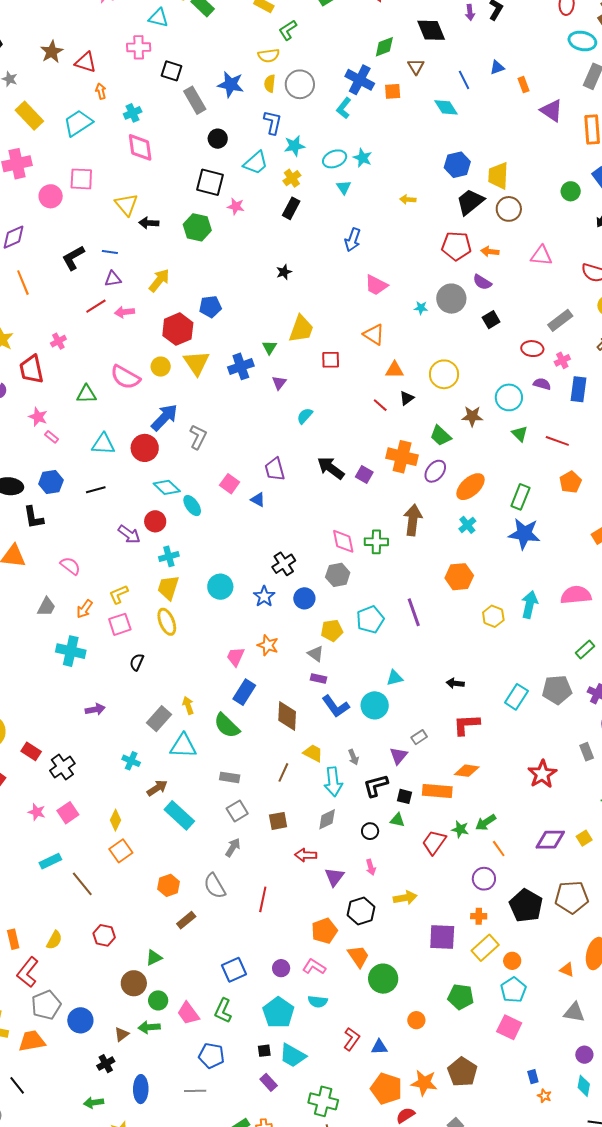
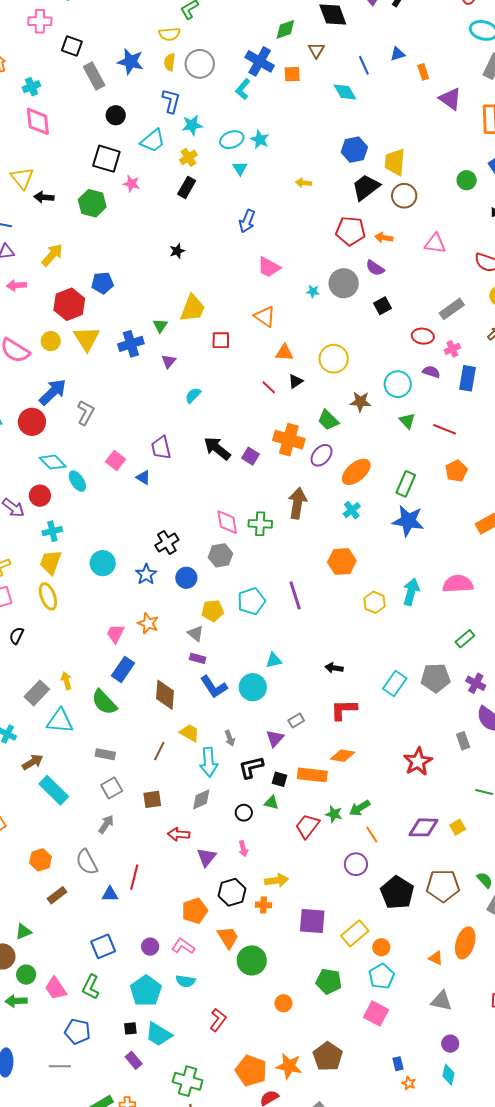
orange cross: (479, 916) -> (264, 905), moved
blue triangle: (379, 1047) -> (110, 894), moved

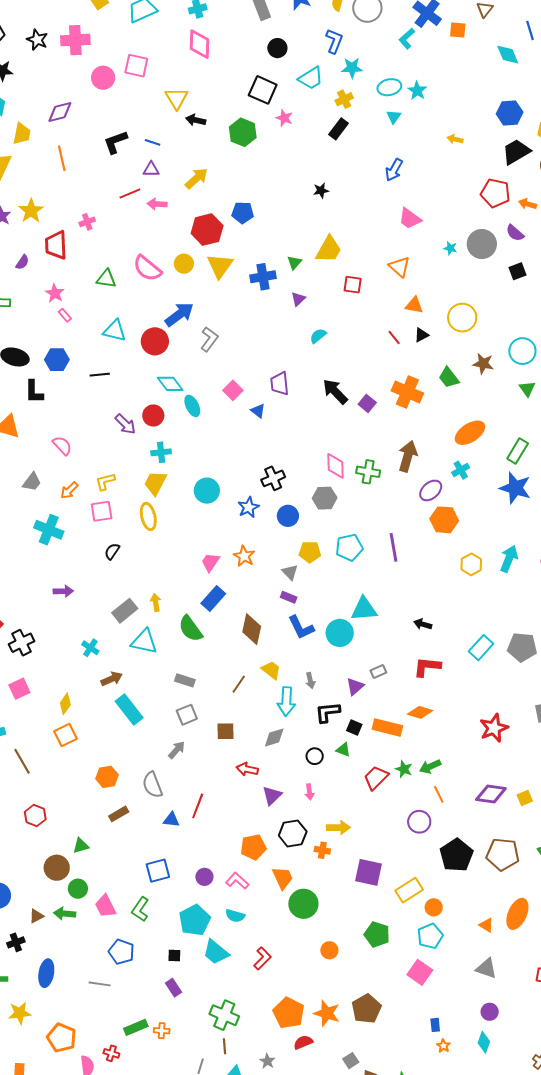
purple ellipse: (322, 455) -> (431, 490), moved
cyan triangle: (274, 660) -> (364, 609), size x1.6
cyan trapezoid: (159, 1034) -> (216, 952), moved

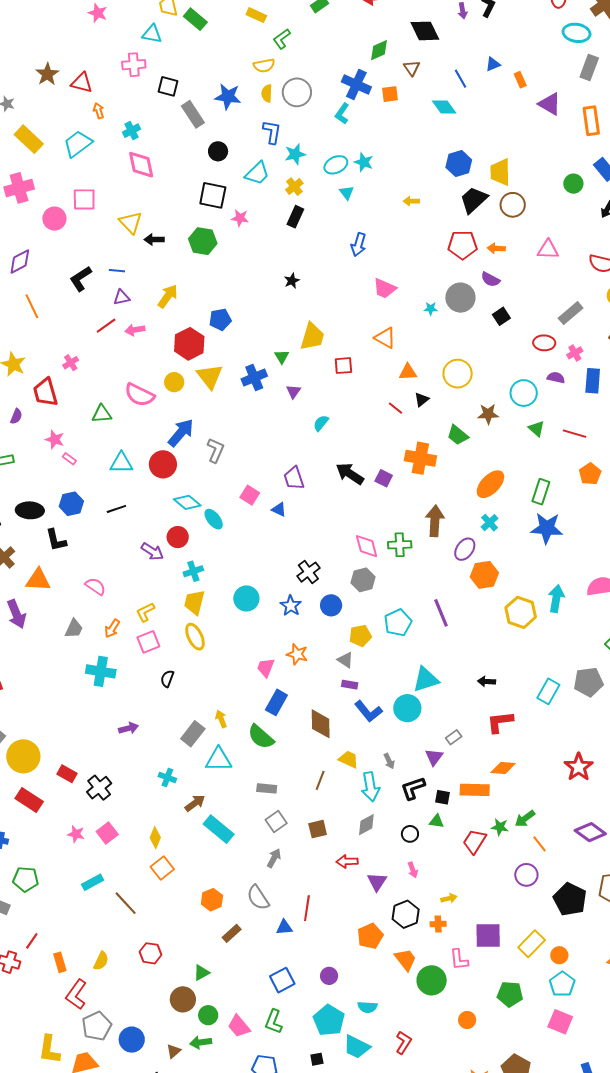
yellow hexagon: (471, 564) -> (521, 612), size x1.4
purple diamond: (491, 794) -> (590, 832), turned 40
yellow arrow: (338, 828) -> (449, 898), size x0.7
pink L-shape: (237, 881) -> (459, 960), moved, turned -125

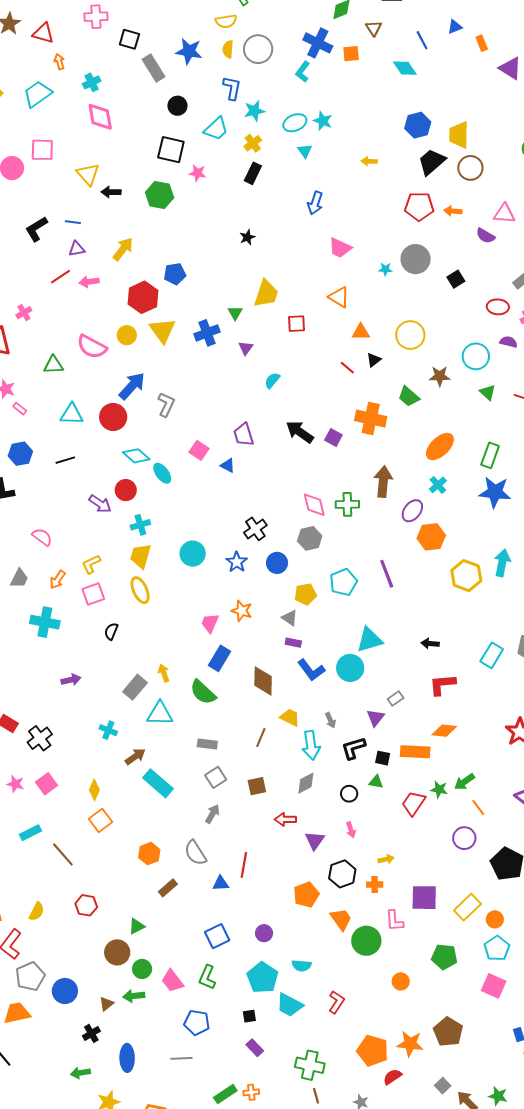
purple semicircle: (490, 279) -> (485, 236), moved

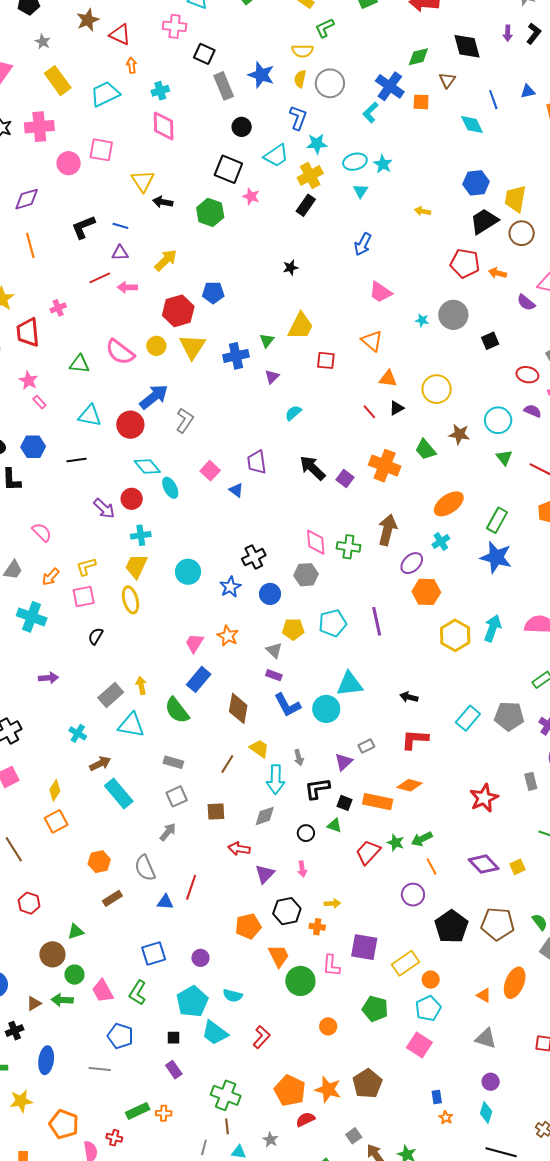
yellow cross: (253, 143) -> (310, 175), size x1.4

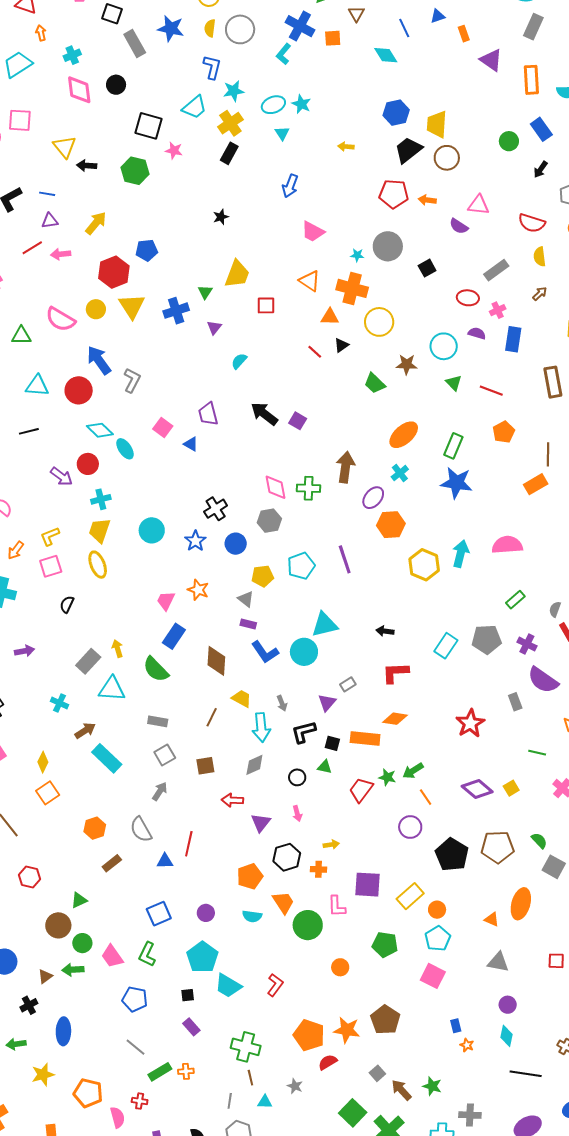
black circle: (242, 127) -> (116, 85), moved
blue arrow: (154, 397) -> (99, 360), turned -80
orange cross: (385, 466) -> (352, 288), moved
cyan semicircle: (233, 996) -> (252, 916), moved
gray line: (100, 1069) -> (135, 1047), moved, turned 40

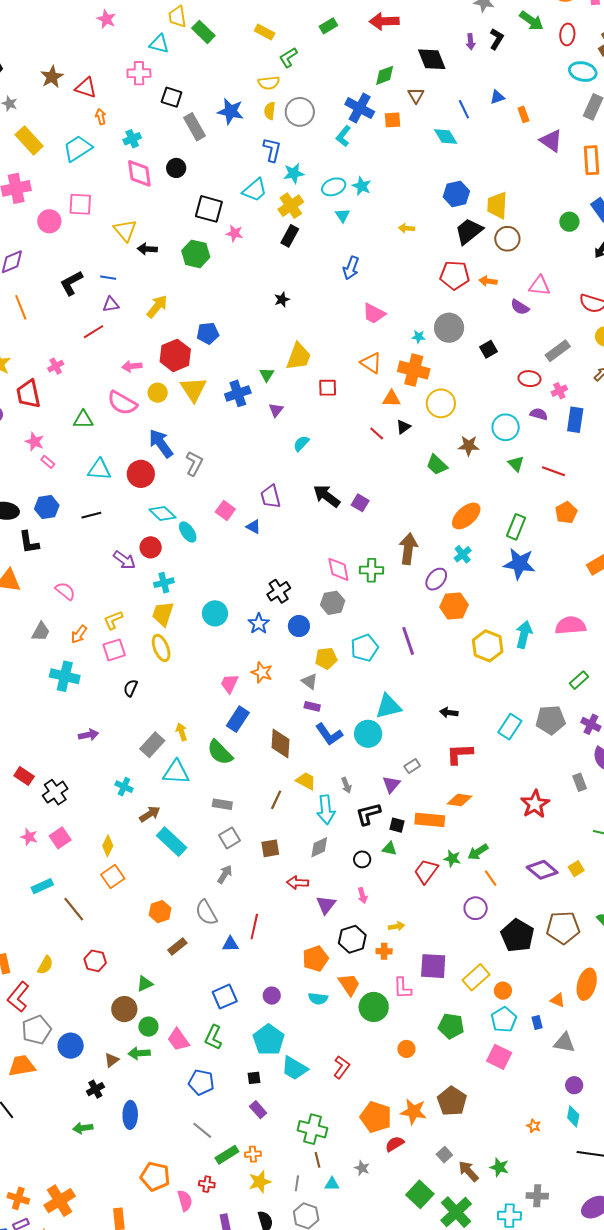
pink arrow: (61, 254) -> (132, 366), moved
blue rectangle: (456, 1026) -> (537, 1022), moved
yellow star: (43, 1075) -> (260, 1182), moved

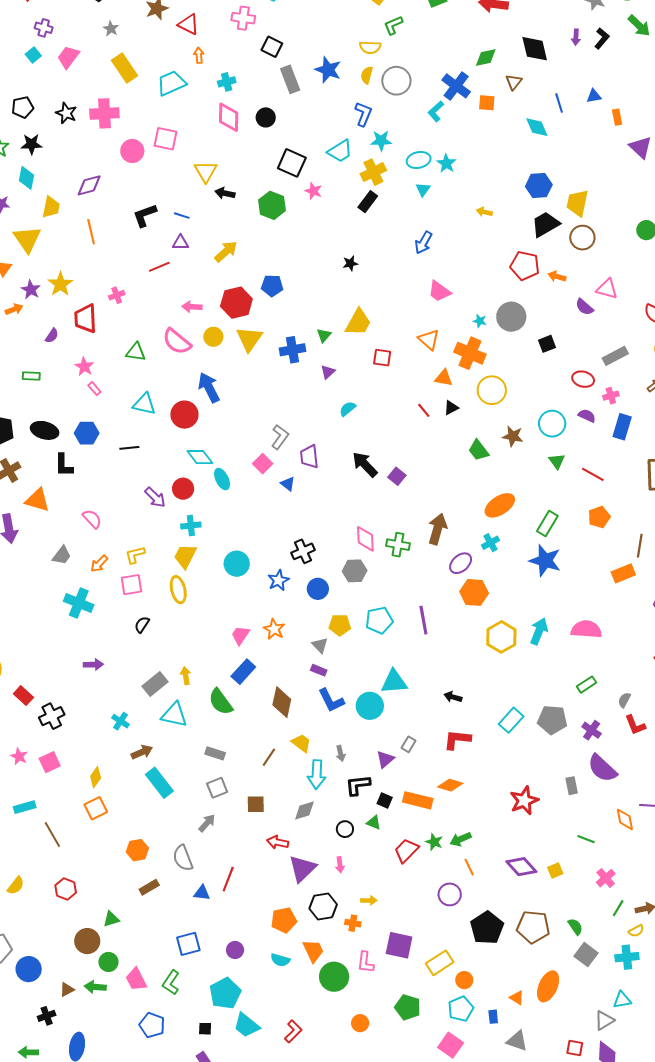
gray L-shape: (194, 463) -> (280, 437), moved
gray rectangle: (412, 766) -> (409, 744), turned -35
purple triangle: (326, 905) -> (302, 869), size x1.4

